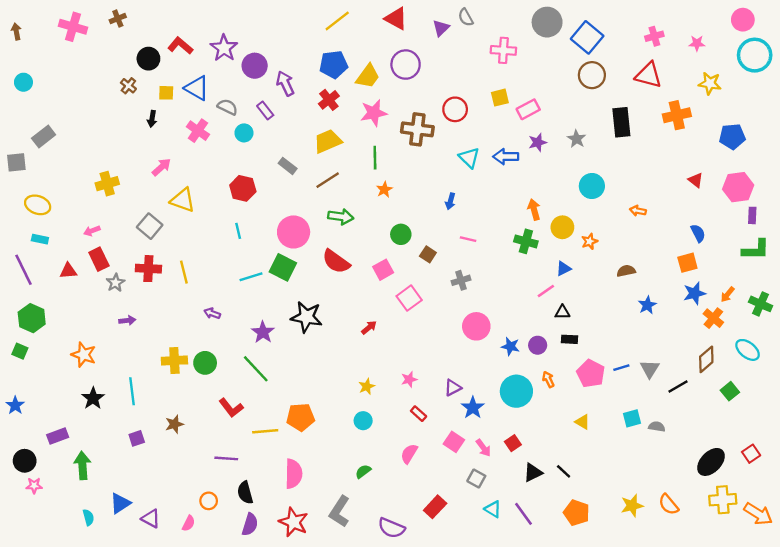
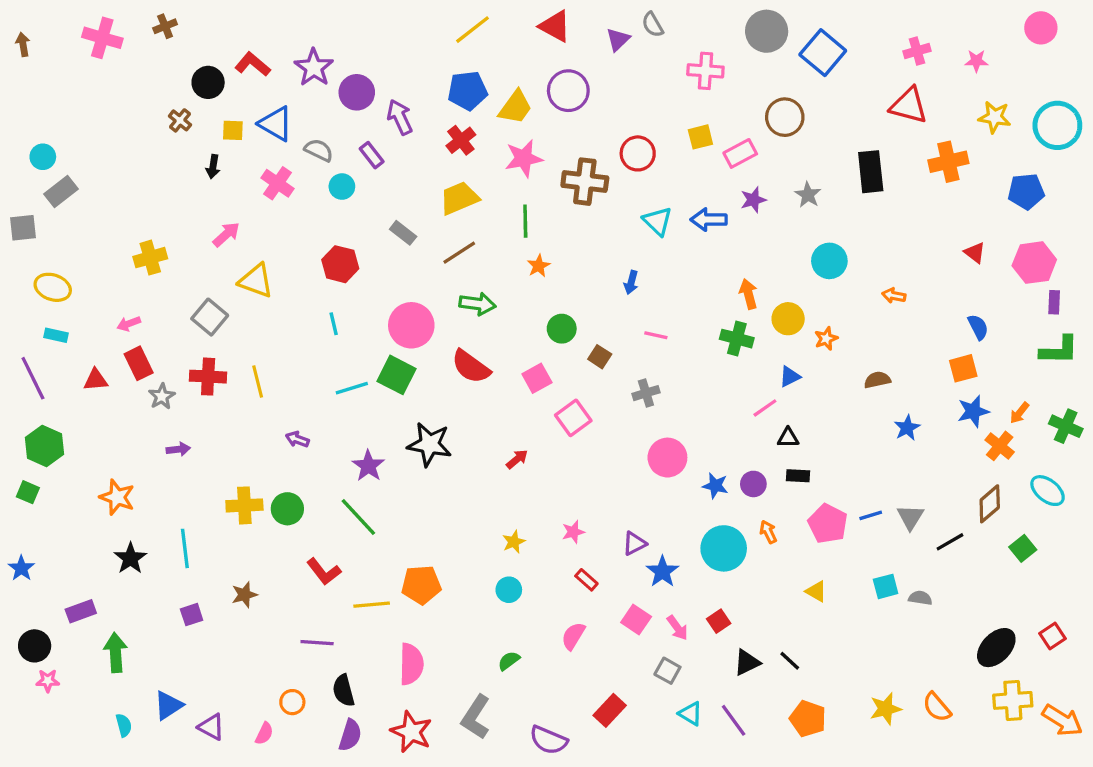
cyan circle: (755, 55) -> (1057, 125), moved
brown circle: (592, 75) -> (785, 117), moved
cyan circle: (23, 82) -> (43, 157), moved

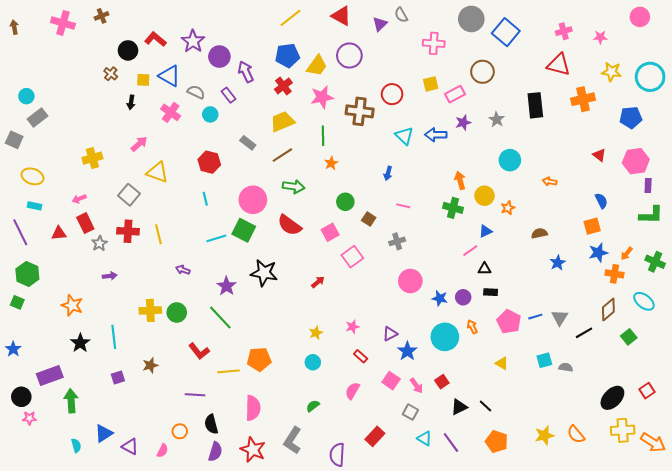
gray square: (23, 228) -> (14, 140), turned 30
orange cross: (1000, 446) -> (614, 274), turned -30
purple rectangle: (81, 611) -> (50, 375), size x1.4
purple semicircle: (548, 740) -> (337, 455), turned 70

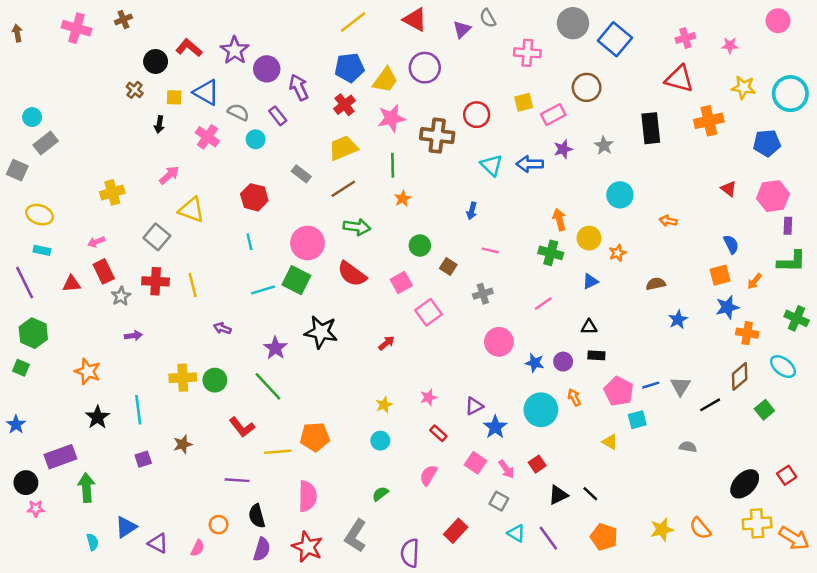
pink line: (470, 251) -> (543, 304), moved
orange arrow: (627, 254) -> (755, 281), moved
cyan square: (544, 360) -> (637, 420), moved

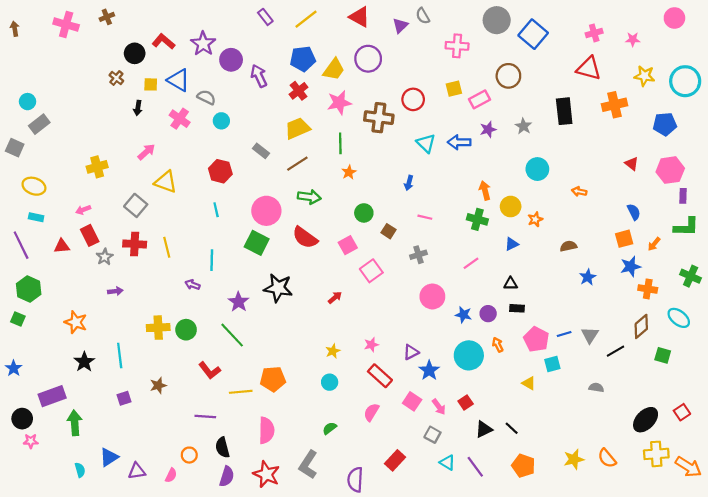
purple rectangle: (278, 116) -> (265, 17), moved
cyan line: (263, 290) -> (212, 260), moved, turned -72
green square: (764, 410) -> (663, 355), turned -35
red rectangle: (438, 433) -> (380, 376), size x1.6
purple triangle: (158, 543) -> (137, 471), turned -36

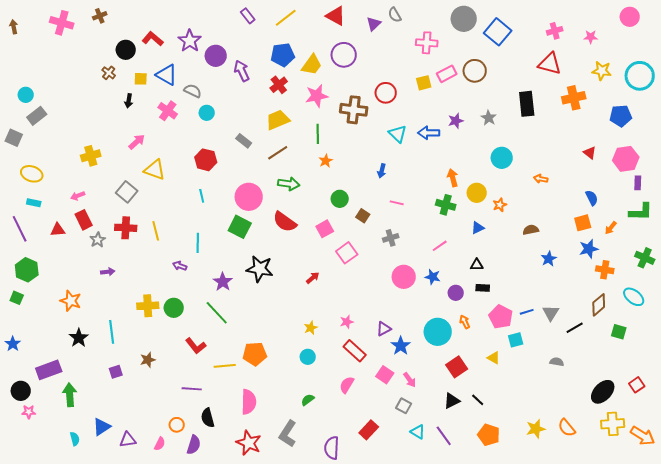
pink rectangle: (480, 99) -> (447, 74), moved
blue star: (463, 315) -> (433, 277), moved
red square: (466, 403) -> (457, 367), moved, size x1.5
purple semicircle: (227, 476) -> (194, 445), moved

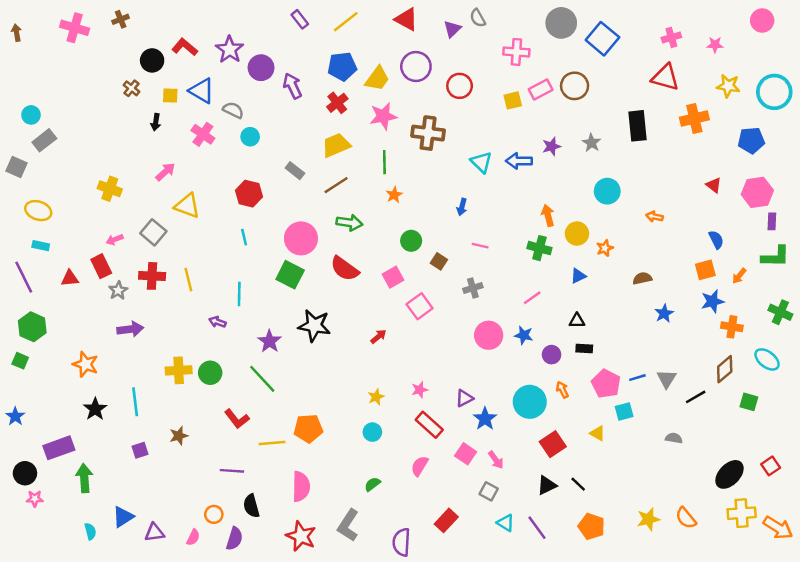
red circle: (386, 93) -> (460, 86), moved
yellow cross: (91, 156) -> (110, 189), turned 36
pink arrow: (78, 196) -> (115, 240), moved
purple arrow: (108, 272) -> (130, 329), size x1.5

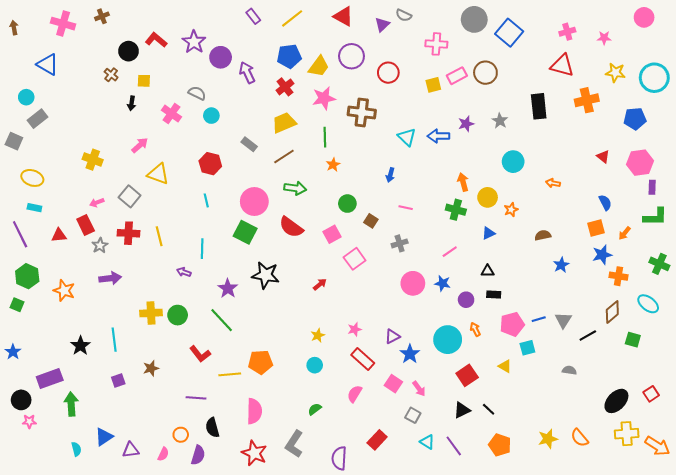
gray semicircle: (478, 18) -> (404, 15), turned -35
blue triangle: (202, 91) -> (48, 64), moved
orange star: (85, 364) -> (64, 290), moved
pink pentagon: (606, 384) -> (512, 324), turned 30

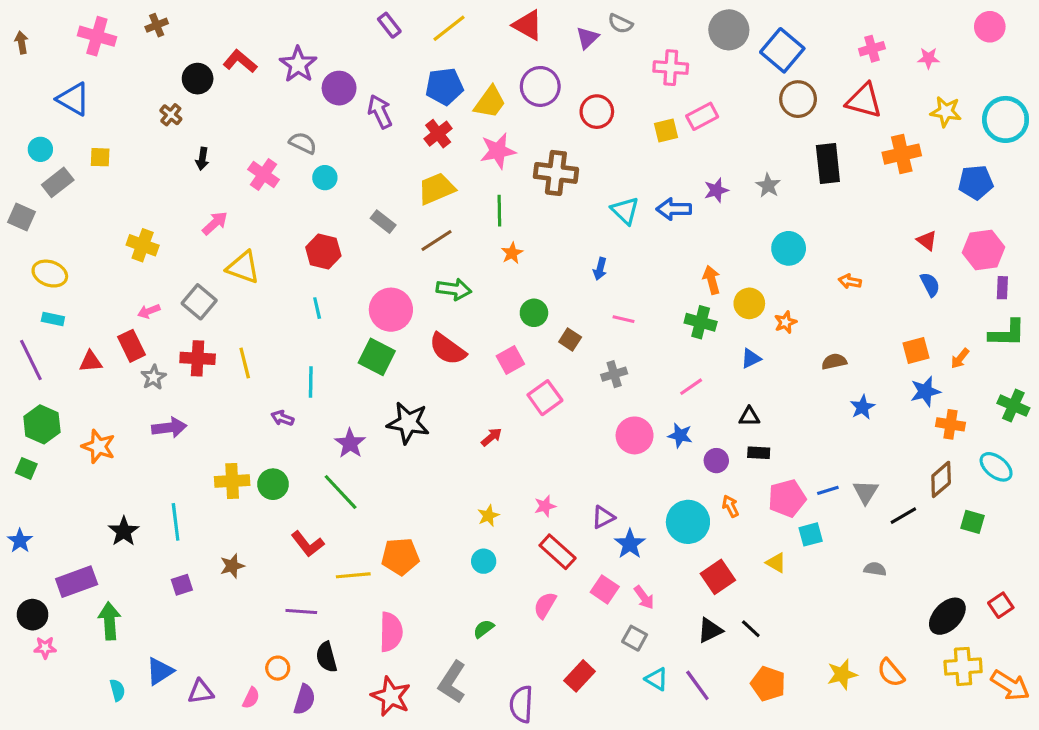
brown circle: (485, 73) -> (798, 99), moved
yellow square: (144, 81) -> (100, 157), moved
blue semicircle: (605, 203) -> (930, 285), moved

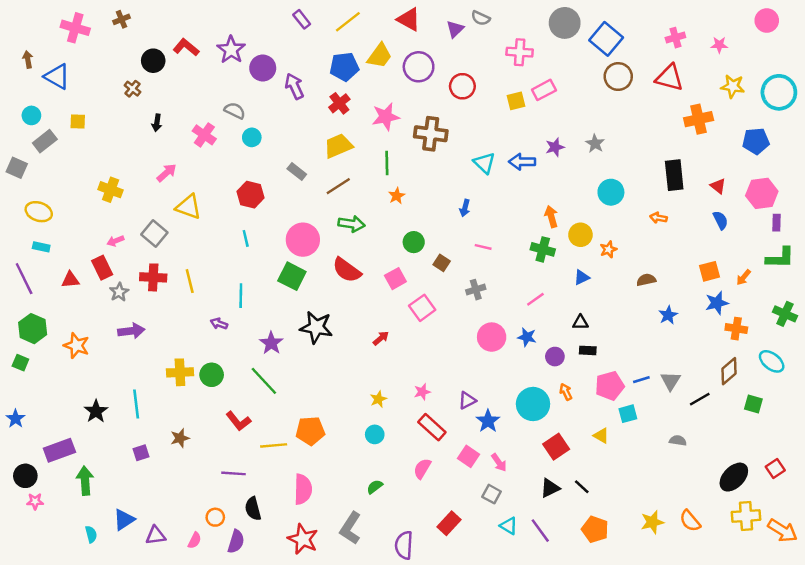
brown arrow: (22, 42) -> (28, 59), moved
yellow trapezoid: (490, 102) -> (380, 56), moved
black rectangle: (828, 163) -> (674, 175), moved

